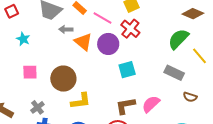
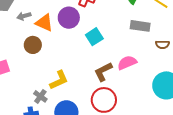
brown circle: (63, 79) -> (33, 45), moved, size x0.7
pink semicircle: (151, 104) -> (127, 63), turned 36
gray cross: (37, 107) -> (40, 96), moved

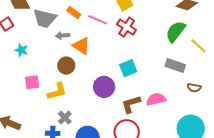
purple circle: (69, 18) -> (104, 87), moved
yellow L-shape: (59, 80) -> (57, 91), moved

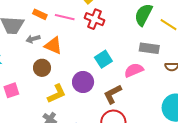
yellow L-shape: (57, 91) -> (57, 94), moved
pink semicircle: (156, 99) -> (134, 70), moved

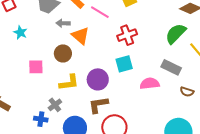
red cross: (94, 19) -> (127, 35), moved, turned 30
pink square: (11, 90) -> (36, 67), moved
brown L-shape: (113, 94) -> (98, 105), moved

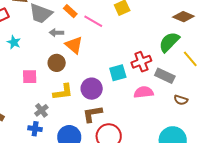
red cross: (127, 35) -> (141, 62), moved
gray cross: (55, 105) -> (41, 110), moved

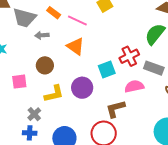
orange triangle: (74, 45) -> (76, 46), moved
brown L-shape: (92, 114) -> (115, 109), moved

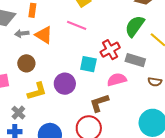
orange rectangle: (54, 13) -> (32, 10), turned 64
pink line: (77, 20) -> (77, 25), moved
orange triangle: (76, 46) -> (44, 35), moved
cyan square: (107, 69) -> (88, 64), turned 36

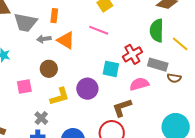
green semicircle: (135, 26) -> (157, 31), turned -35
brown semicircle: (155, 82) -> (174, 78), moved

